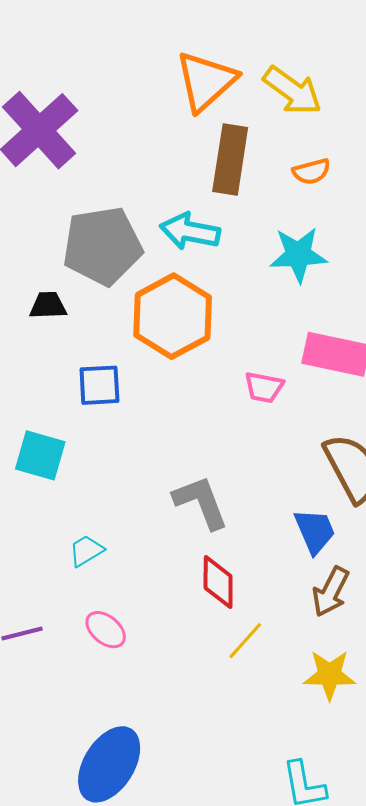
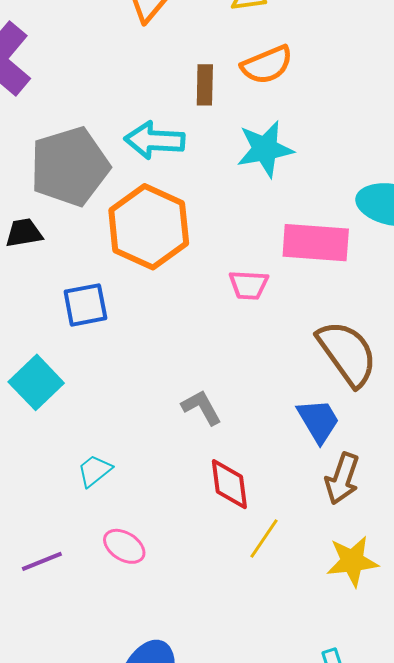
brown rectangle: (230, 160) -> (205, 85), moved, size x0.6
orange semicircle: (311, 171) -> (267, 65), size x1.4
cyan square: (40, 455) -> (36, 382), turned 38
gray L-shape: (201, 502) -> (202, 407), size x0.7

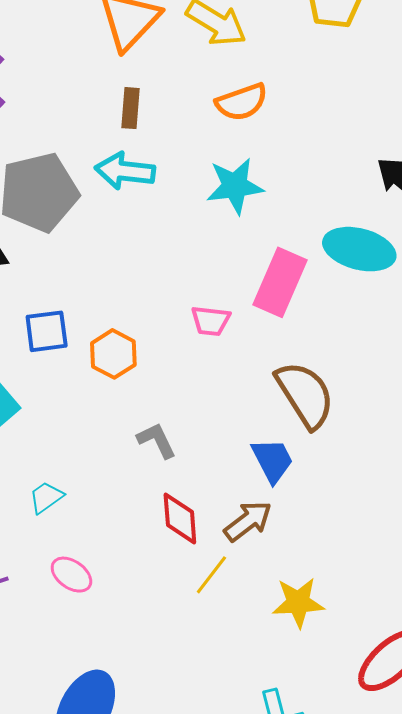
brown rectangle: (205, 85) -> (131, 108), moved
orange hexagon: (149, 227) -> (113, 354), moved, size x0.6
pink rectangle: (316, 243) -> (280, 282), turned -74
brown arrow: (342, 479) -> (248, 521), moved, turned -150

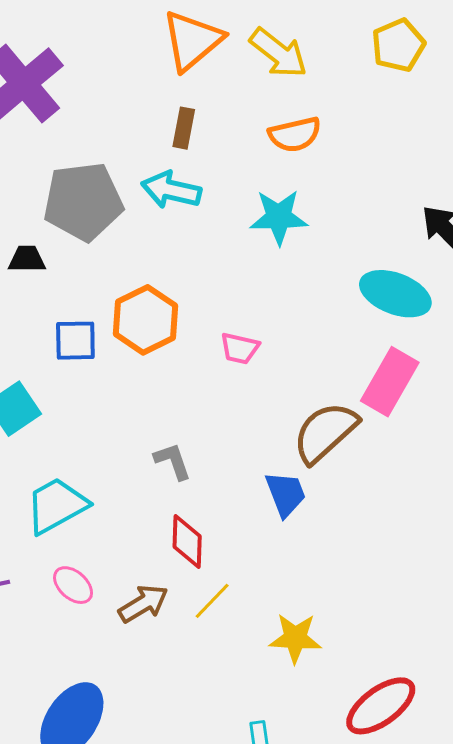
pink rectangle: (280, 282) -> (390, 382), moved
orange hexagon: (113, 354) -> (145, 320), moved, size x1.4
brown semicircle: (305, 395) -> (325, 432), turned -106
cyan trapezoid: (46, 497) -> (56, 505), size x1.8
brown arrow: (248, 521) -> (143, 604), moved

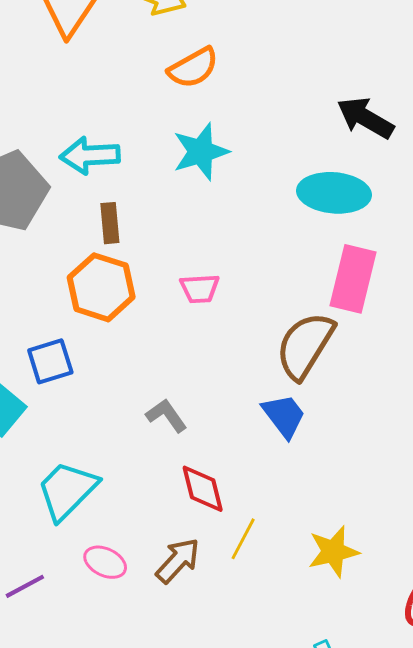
brown rectangle: (184, 128) -> (110, 223), moved
blue square: (75, 341) -> (50, 361), moved

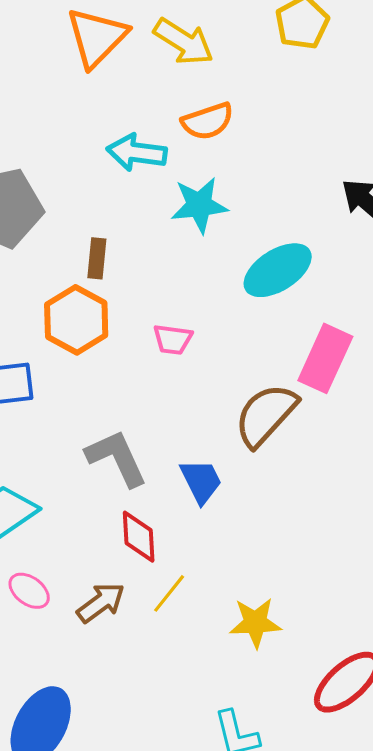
cyan arrow: (90, 155) -> (137, 152), moved
cyan ellipse: (334, 193) -> (278, 270), moved, turned -48
gray L-shape: (166, 416) -> (117, 458), size x1.6
blue trapezoid: (284, 416) -> (201, 481), moved

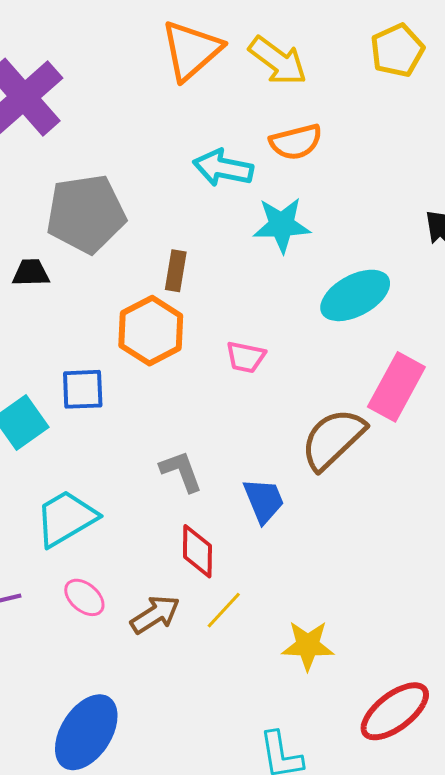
gray L-shape: (117, 458) -> (181, 471), size x0.7

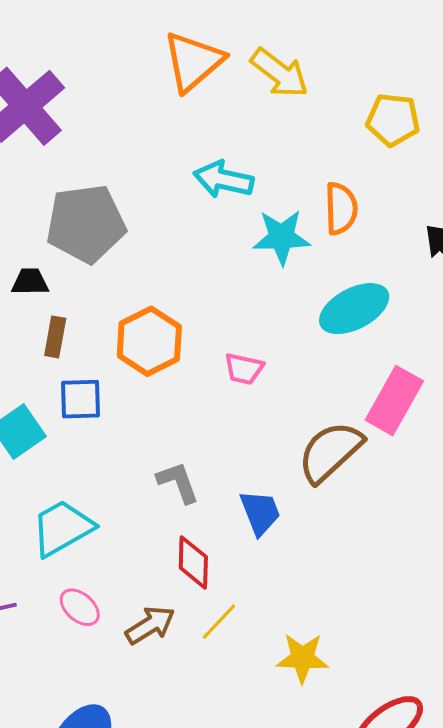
yellow pentagon: (397, 50) -> (393, 120), moved, turned 30
orange semicircle: (296, 142) -> (341, 209), moved, turned -78
brown rectangle: (176, 271) -> (55, 337), moved

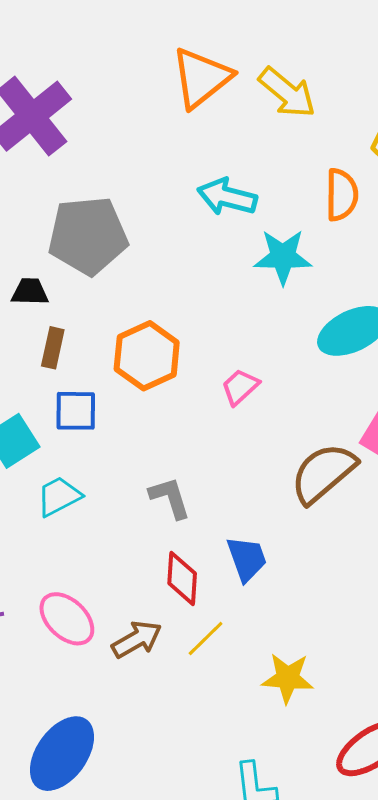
orange semicircle: (341, 209) -> (342, 195), moved
pink trapezoid: (244, 369) -> (240, 387), turned 123
blue trapezoid: (260, 512) -> (247, 559), moved
cyan trapezoid: (62, 528) -> (59, 496), moved, size x0.7
pink ellipse: (80, 607) -> (67, 619), size x1.4

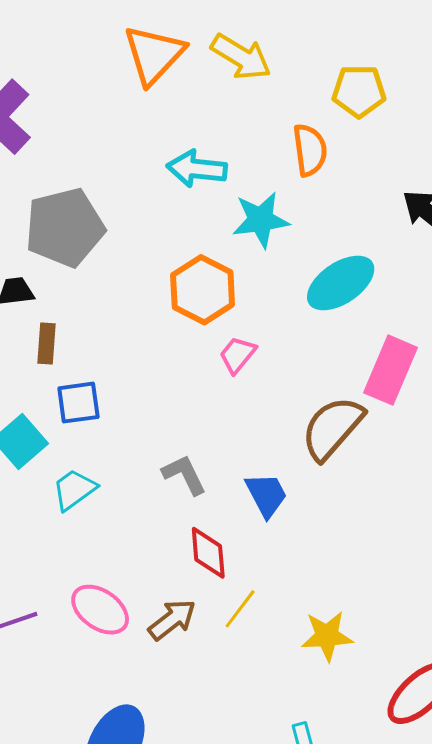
orange hexagon: (147, 356) -> (203, 290), moved
blue trapezoid: (247, 559) -> (266, 495), moved

